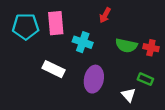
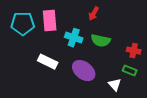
green semicircle: (126, 46) -> (101, 41), moved
red cross: (151, 48) -> (134, 51), moved
purple ellipse: (94, 79) -> (84, 71), turned -65

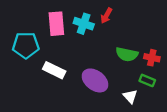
cyan pentagon: (23, 24) -> (26, 45), moved
cyan cross: (74, 38) -> (84, 24), moved
green semicircle: (101, 41) -> (127, 54), moved

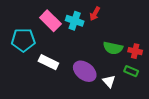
pink rectangle: (56, 24) -> (50, 21), turned -40
white triangle: (130, 96) -> (109, 81), moved

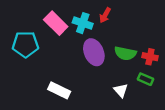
white rectangle: (48, 62) -> (59, 90), moved
purple ellipse: (85, 71) -> (94, 52), moved, turned 30

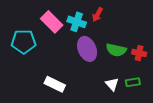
green rectangle: (145, 79) -> (133, 82), moved, turned -32

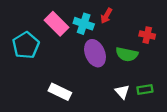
cyan pentagon: (24, 42) -> (26, 45), turned -30
red cross: (139, 53) -> (147, 35), moved

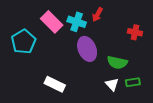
green semicircle: (127, 54) -> (117, 62), moved

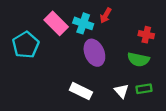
green semicircle: (117, 62) -> (138, 59), moved
white rectangle: (55, 84) -> (81, 91), moved

